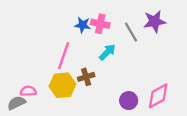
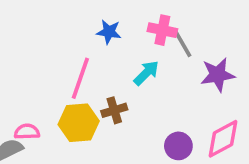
purple star: (155, 21) -> (218, 75), moved
pink cross: (100, 24) -> (162, 30), moved

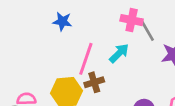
blue star: (109, 32) -> (62, 21), moved
pink line: (80, 78) -> (86, 59), moved

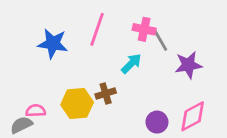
blue star: (62, 21) -> (53, 44), moved, size x1.5
pink line: (86, 59) -> (97, 29), moved

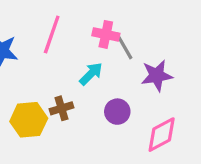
purple circle: (157, 122) -> (117, 112), moved

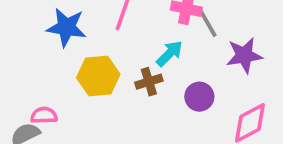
brown cross: (62, 108) -> (149, 82), moved
yellow hexagon: (29, 120) -> (98, 76), moved

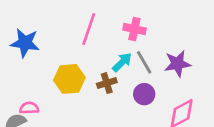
gray line: (207, 22) -> (144, 62), moved
blue star: (66, 27) -> (25, 43), moved

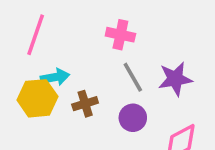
pink line: (89, 29) -> (36, 35), moved
cyan arrow: (122, 62) -> (55, 77), moved, turned 35

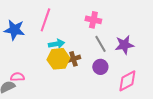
yellow hexagon: (37, 98) -> (58, 59), moved

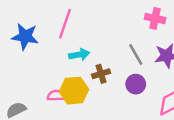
pink cross: (93, 20) -> (155, 18), moved
yellow hexagon: (58, 59) -> (74, 91), moved
pink semicircle: (17, 77) -> (56, 96), moved

